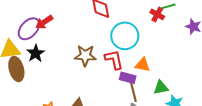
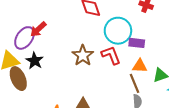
brown star: (85, 56) -> (83, 55), turned -30
orange triangle: (143, 65) -> (140, 66), moved
purple rectangle: (128, 78) -> (137, 43), moved

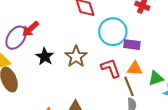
red L-shape: (111, 55) -> (111, 68), moved
black star: (35, 61) -> (45, 57), moved

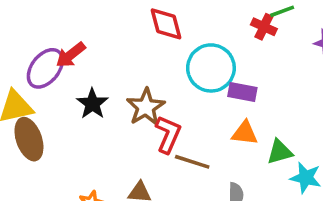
red L-shape: (111, 68) -> (168, 134), moved, turned 40
brown line: (129, 86) -> (192, 162), moved, turned -54

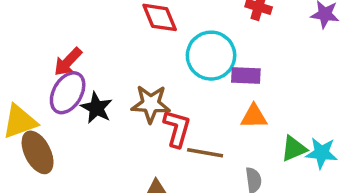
purple ellipse: (45, 68) -> (68, 93), moved
brown star: (146, 107) -> (151, 104), turned -30
green triangle: (280, 152) -> (294, 149), moved

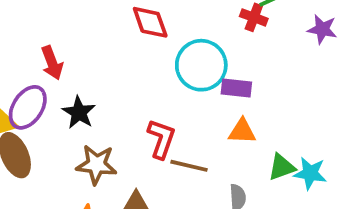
red arrow: (68, 62) -> (52, 63), turned -68
purple ellipse: (68, 93) -> (28, 107), moved
brown star: (151, 104) -> (96, 165), moved

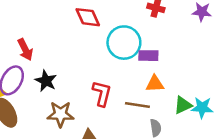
brown line: (189, 166) -> (137, 105), moved

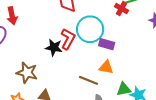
black star: (46, 81) -> (54, 47), moved, turned -30
red L-shape: (102, 93) -> (68, 39), moved

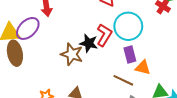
purple rectangle: (107, 44) -> (130, 55), moved, turned 56
brown star: (27, 73) -> (72, 54), moved

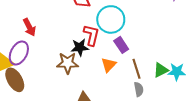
orange triangle: (143, 67) -> (109, 65), moved, turned -42
brown line: (123, 80) -> (136, 69), moved, turned 66

